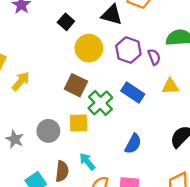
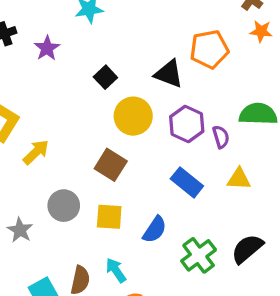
green cross: (100, 103) -> (199, 255), moved
gray circle: (48, 131) -> (64, 206), moved
blue semicircle: (133, 144) -> (155, 230), moved

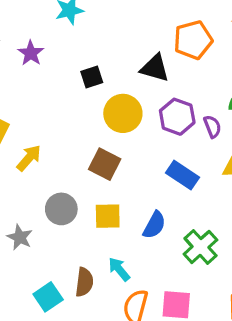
black square: (105, 77) -> (92, 77), turned 30

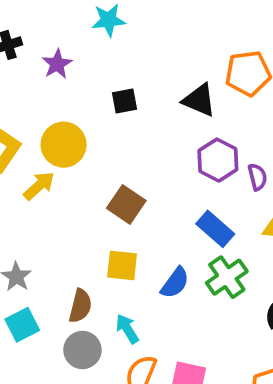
yellow circle: (123, 113) -> (64, 145), moved
gray circle: (61, 209) -> (82, 350), moved
green cross: (200, 247) -> (227, 277), moved
brown semicircle: (84, 282) -> (80, 306), moved
cyan square: (48, 297) -> (22, 325), moved

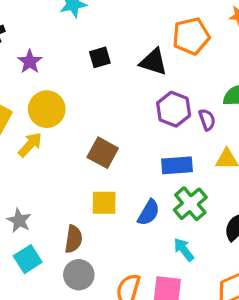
purple star: (57, 64) -> (30, 62), moved
black square: (125, 101) -> (100, 57), moved
blue rectangle: (215, 229) -> (177, 165), turned -40
cyan arrow: (127, 329) -> (184, 250), moved

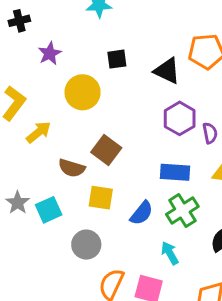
yellow circle: (47, 109) -> (83, 92), moved
brown semicircle: (73, 239) -> (72, 168), moved, turned 90
cyan square: (28, 259) -> (49, 210), moved
gray circle: (79, 275) -> (86, 245), moved

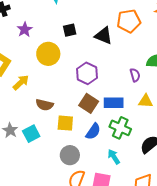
purple hexagon: (180, 118) -> (87, 73), moved
brown square: (106, 150) -> (89, 103), moved
green cross: (182, 210) -> (120, 128), turned -30
gray circle: (86, 245) -> (70, 155), moved

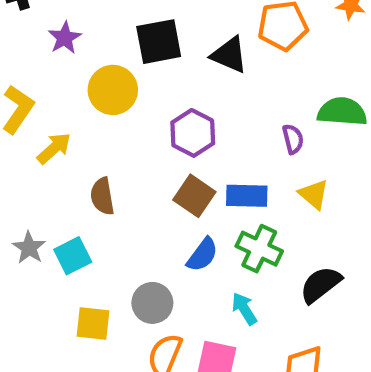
black square: (70, 30) -> (159, 42), size x1.6
yellow triangle: (146, 101) -> (314, 194), turned 35
brown semicircle: (45, 105) -> (102, 196), turned 66
yellow square: (65, 123) -> (93, 324), moved

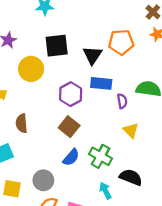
black triangle: (229, 55) -> (92, 55), turned 36
blue rectangle: (247, 196) -> (101, 83), moved
black semicircle: (321, 285) -> (131, 177), turned 55
cyan arrow: (244, 309) -> (105, 191), moved

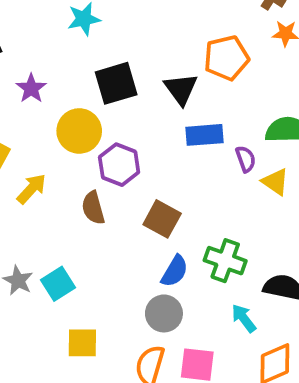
purple hexagon: (71, 94) -> (119, 165), moved
brown semicircle: (22, 123) -> (93, 208), moved
yellow triangle: (131, 130) -> (275, 182), moved
gray circle: (43, 180) -> (164, 313), moved

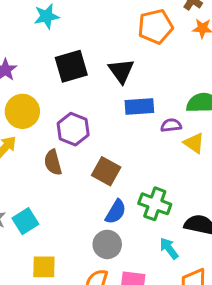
orange pentagon: (226, 58) -> (155, 27), moved
yellow circle: (79, 131) -> (22, 111), moved
purple semicircle: (246, 159) -> (171, 125), turned -78

